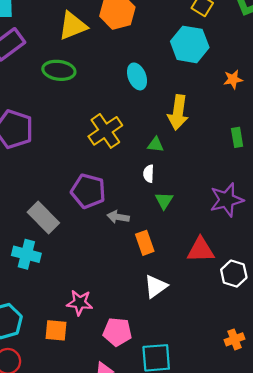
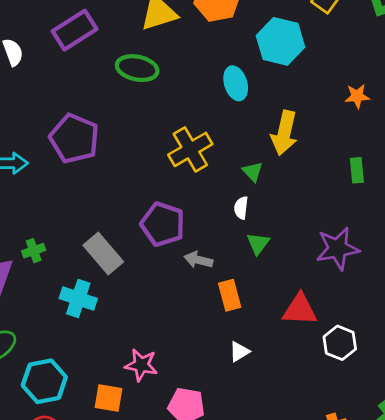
cyan hexagon: (190, 44) -> (280, 41), moved
green triangle: (155, 145) -> (253, 172), turned 36
white triangle: (156, 286) -> (239, 352), size x0.7

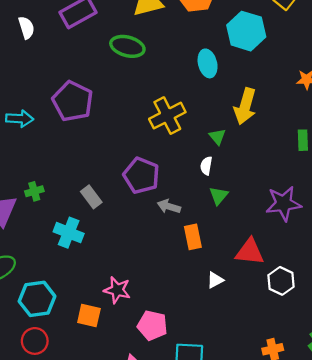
gray rectangle: (103, 254) -> (91, 197), size x0.7
white triangle: (239, 352) -> (215, 280), moved

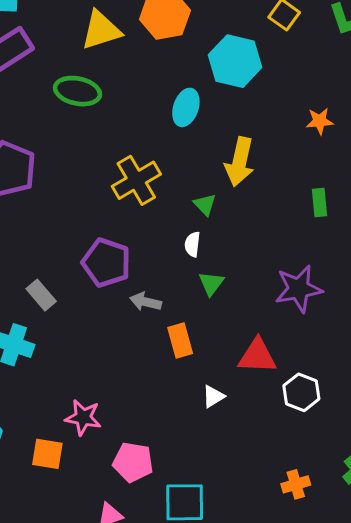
cyan ellipse: (208, 63) -> (186, 107), turned 36

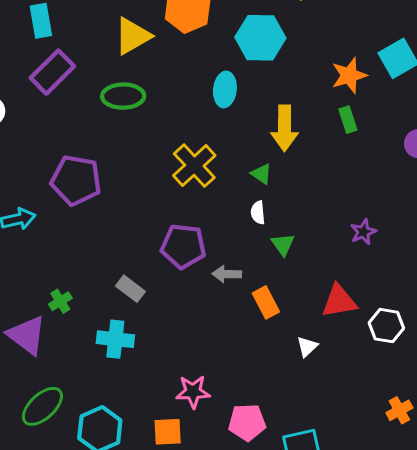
orange star: (320, 121) -> (349, 75), size x1.4
green rectangle: (319, 203) -> (348, 120), moved
purple star: (299, 289) -> (363, 232), size x0.6

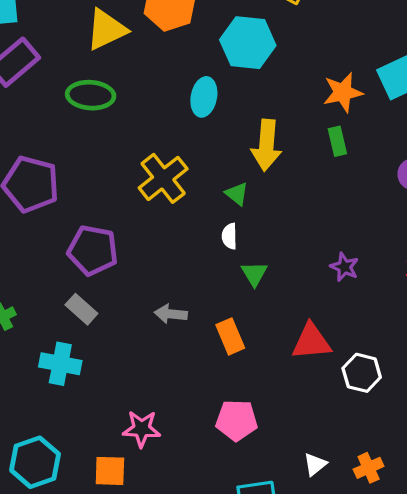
purple star: (363, 232) -> (344, 267), turned -30
purple pentagon: (183, 246) -> (93, 250), moved
gray arrow: (227, 274) -> (171, 314), moved
white triangle: (307, 347) -> (315, 464), moved
pink pentagon: (247, 422) -> (237, 420), moved

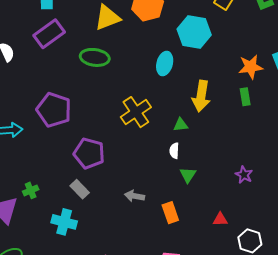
green triangle: (237, 194) -> (181, 125), turned -49
red triangle: (311, 342) -> (220, 219), size x0.6

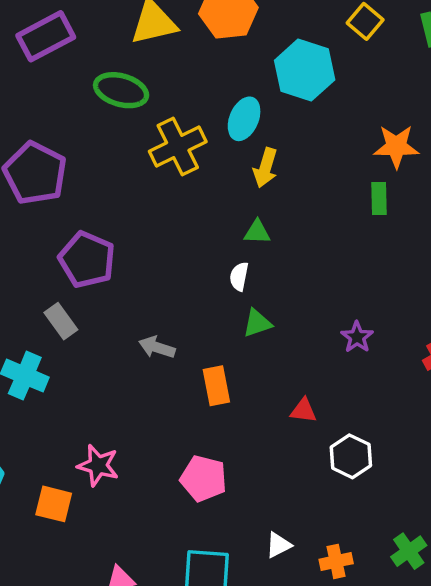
yellow arrow: (201, 96) -> (265, 168), moved, size x0.7
yellow cross: (136, 112) -> (178, 147), moved
green triangle: (188, 175) -> (257, 323), turned 30

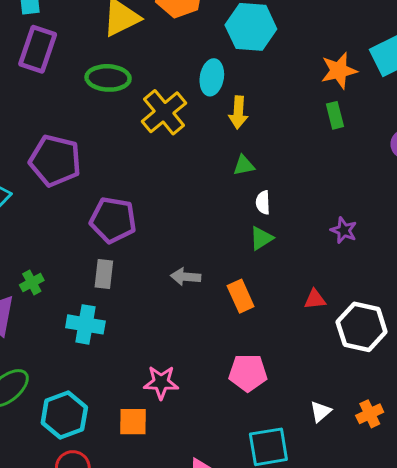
purple rectangle: (46, 36) -> (38, 49), turned -30
white semicircle: (239, 276) -> (263, 202), moved
gray rectangle: (61, 321) -> (104, 274), turned 56
white hexagon: (351, 456) -> (362, 327), size x1.4

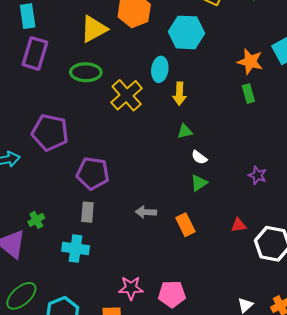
orange star: (339, 71) -> (250, 62), turned 30
white semicircle: (263, 202) -> (199, 157), turned -49
pink pentagon: (248, 373) -> (172, 294), moved

